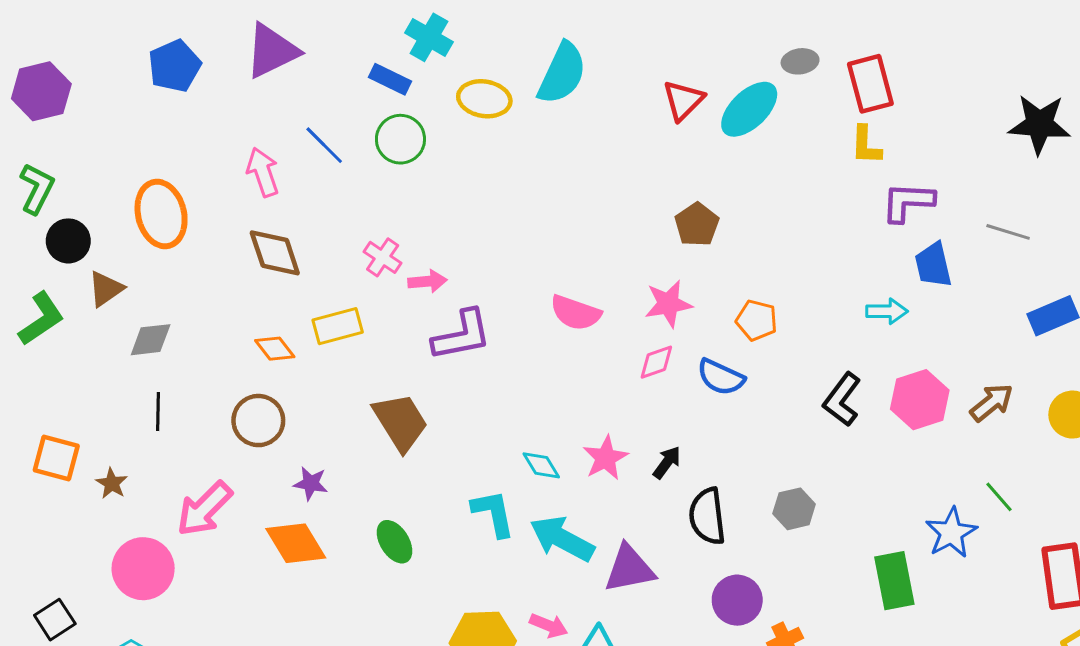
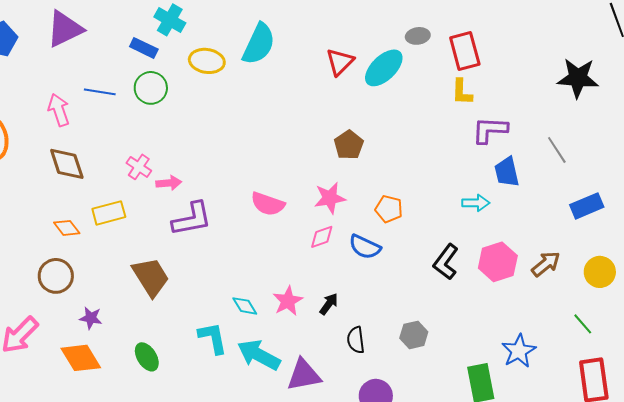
blue line: (324, 145) -> (100, 92), turned -36
gray line: (1008, 232) -> (557, 150), turned 40
green line: (999, 497) -> (583, 324), moved
black semicircle: (707, 516) -> (356, 340), size x0.7

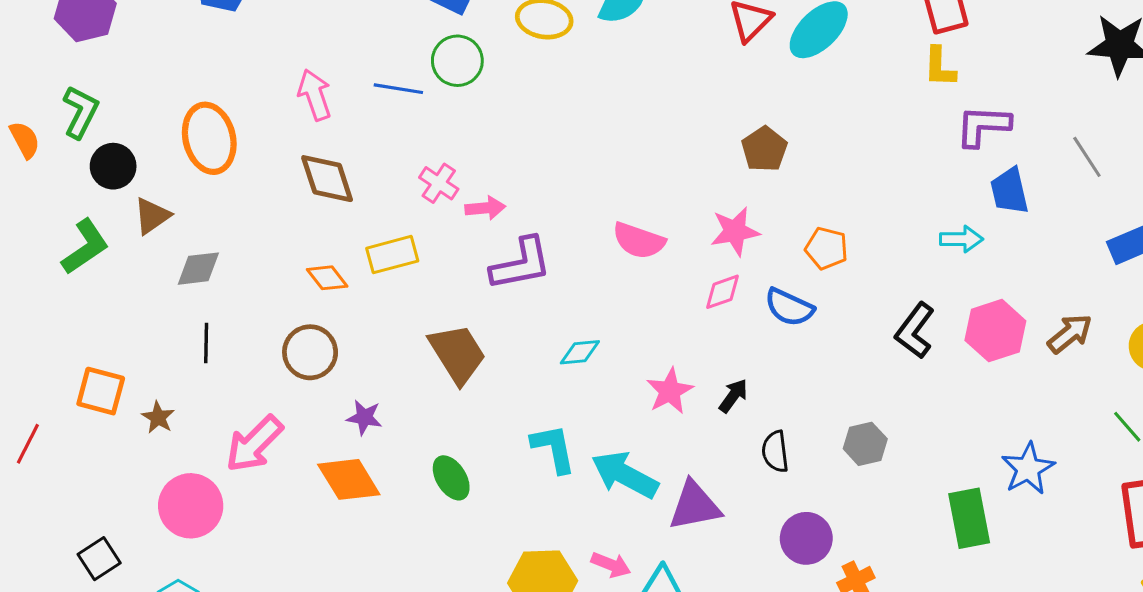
blue line: (100, 92) -> (398, 89), moved
cyan diamond: (245, 306) -> (580, 352), moved, turned -64

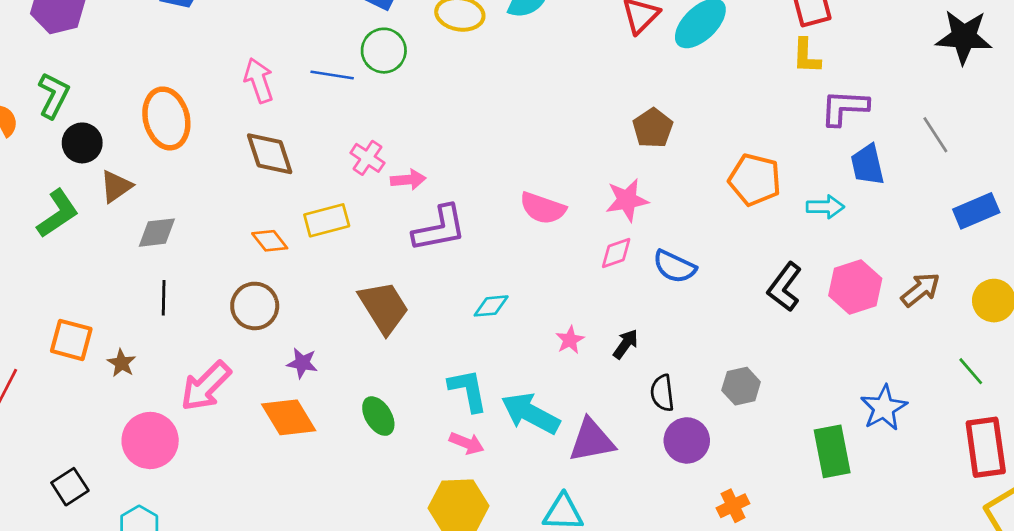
orange pentagon: (826, 248) -> (755, 180), moved, size x1.4
pink star: (670, 391) -> (570, 340), size x0.7
purple circle: (806, 538) -> (687, 440), moved
pink arrow: (611, 565) -> (467, 443), moved

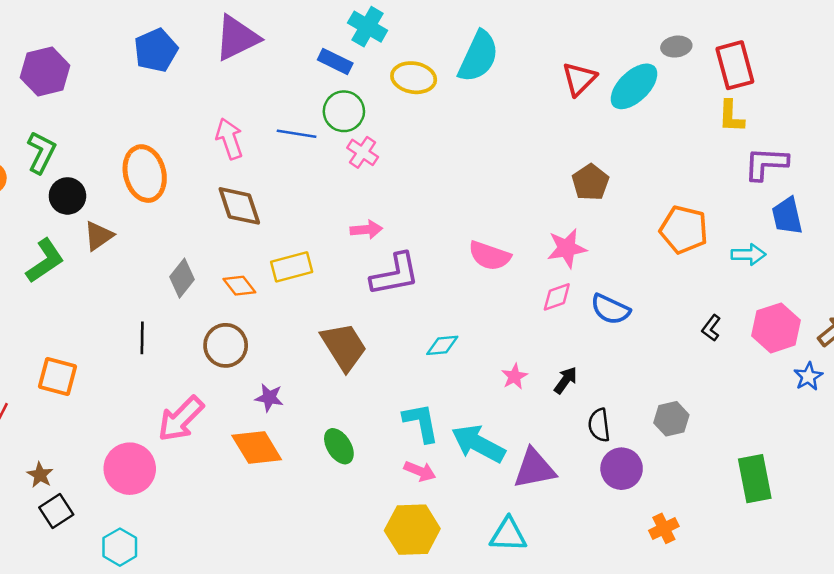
pink cross: (367, 158) -> (363, 152), moved
gray diamond: (157, 233) -> (182, 278), moved, turned -45
black L-shape: (785, 287) -> (711, 328), size x0.6
brown star: (122, 363) -> (40, 475), moved
blue star: (884, 408) -> (808, 376), moved, size x0.7

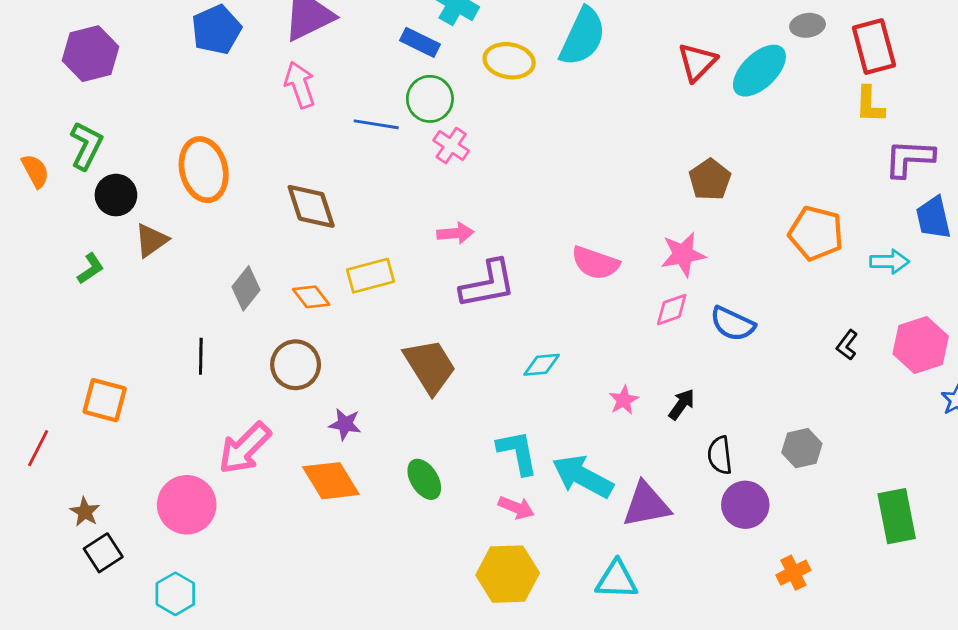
pink arrow: (229, 139) -> (300, 85), moved
green L-shape: (45, 261) -> (91, 269), size x0.6

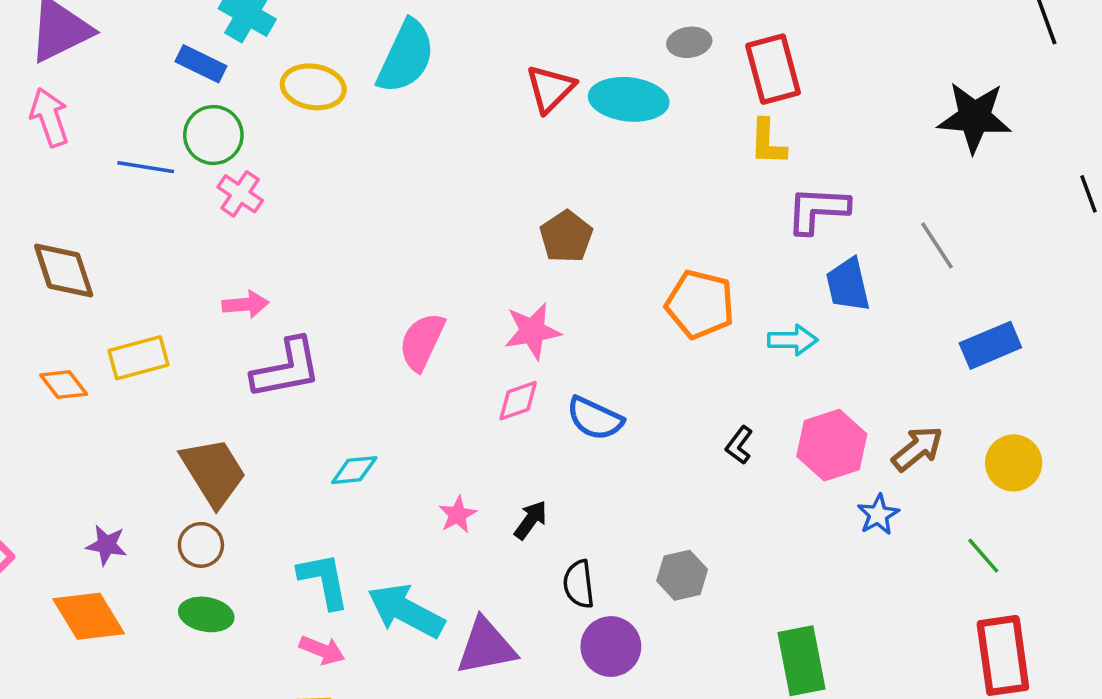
cyan ellipse: (759, 71) -> (629, 99), turned 50
pink semicircle: (595, 263) -> (422, 342), turned 96
brown circle: (296, 365) -> (201, 545), moved, size x0.7
green ellipse: (424, 479) -> (206, 614), turned -48

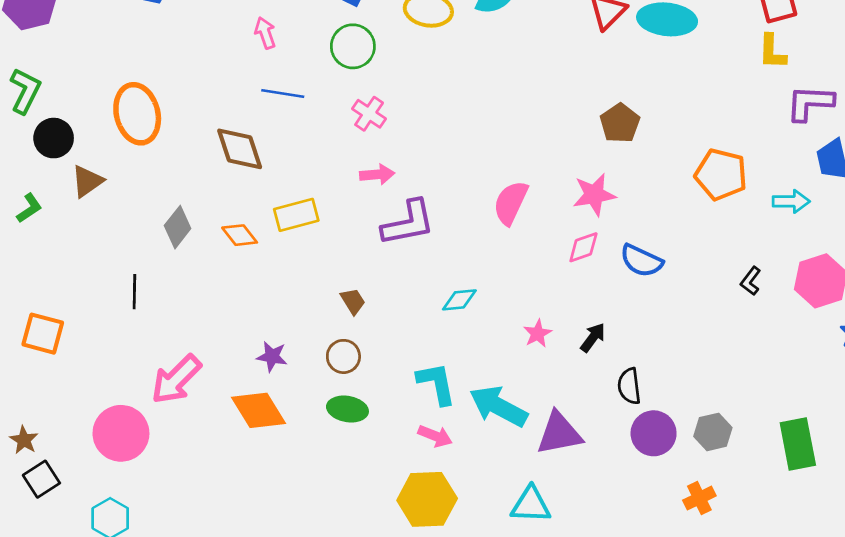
pink arrow: (49, 117) -> (265, 33), moved, size x0.7
blue line: (146, 167) -> (283, 94), moved
pink cross: (240, 194) -> (369, 114), moved
brown trapezoid: (213, 472) -> (353, 301), size x0.5
gray hexagon: (682, 575) -> (713, 432), moved

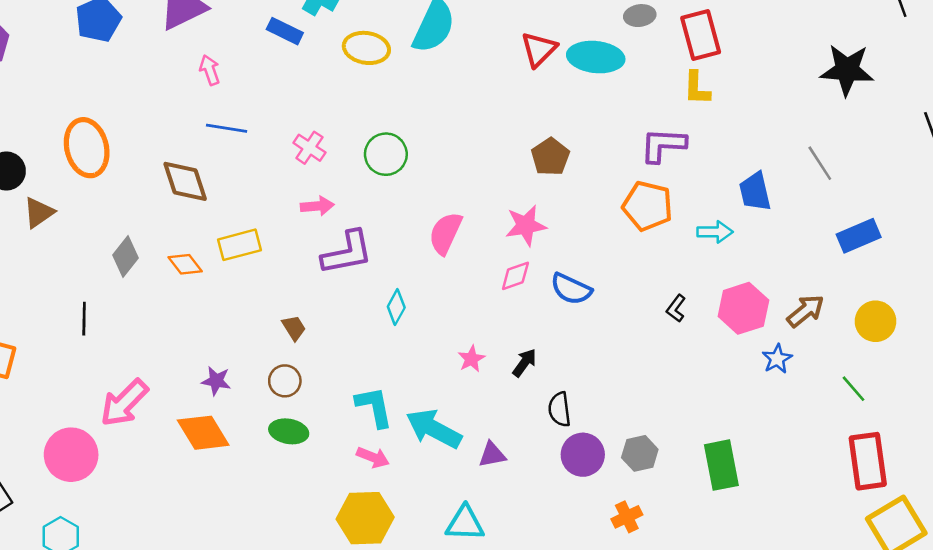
green circle: (353, 46) -> (386, 154), moved
purple L-shape: (810, 103) -> (663, 145), moved
cyan diamond: (459, 300) -> (396, 307), moved, turned -56
purple triangle: (559, 433) -> (492, 455), size x0.6

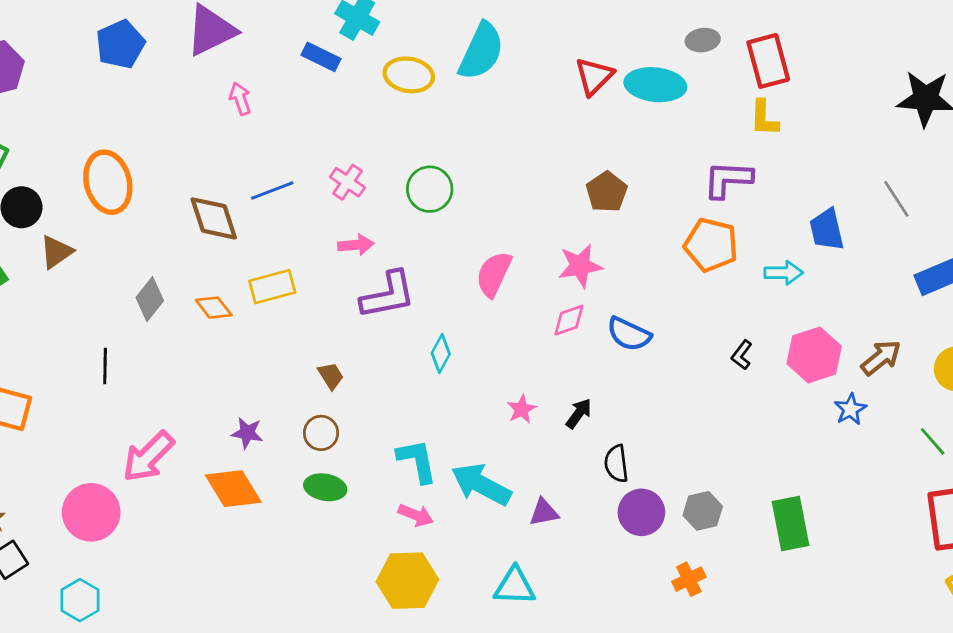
blue line: (227, 128) -> (272, 191), moved, turned -30

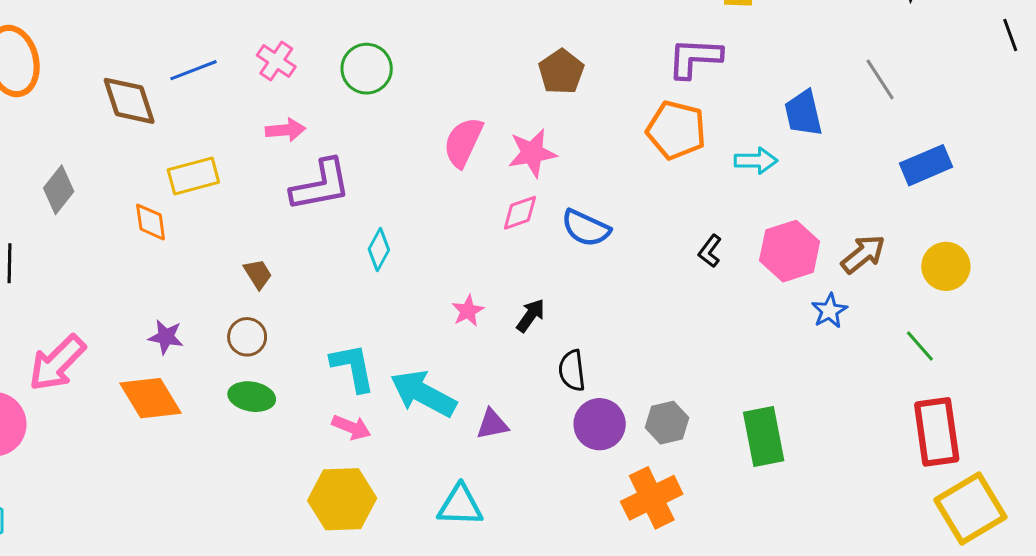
pink semicircle: (494, 274) -> (463, 142), moved
orange diamond: (214, 308) -> (151, 222), moved, turned 30
orange cross: (689, 579) -> (652, 498), size x1.6

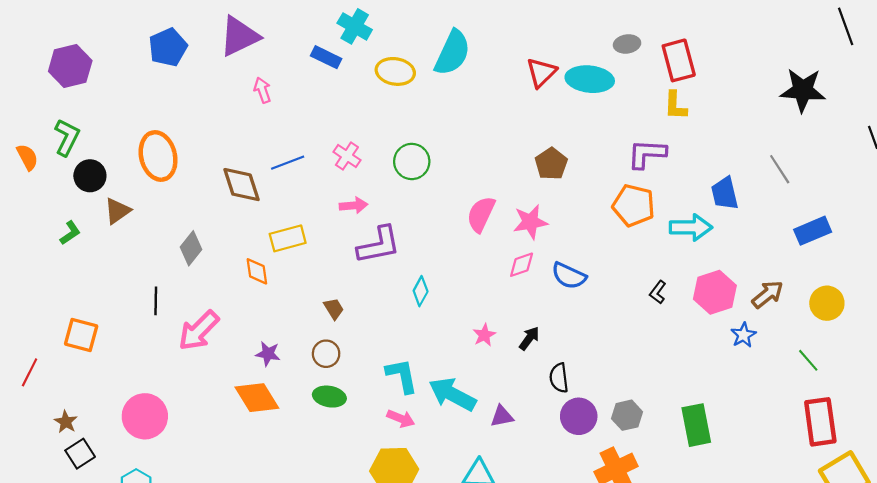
cyan arrow: (756, 161) -> (691, 227), size x1.4
pink arrow: (57, 363) -> (199, 331), moved

